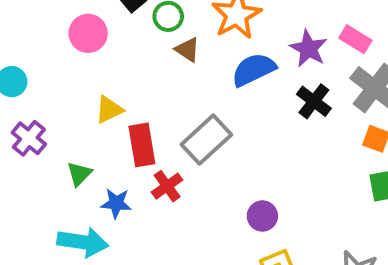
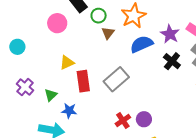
brown triangle: (187, 50) -> (108, 33), turned 32
purple cross: (29, 138) -> (25, 87), moved
red cross: (167, 186) -> (123, 121), moved

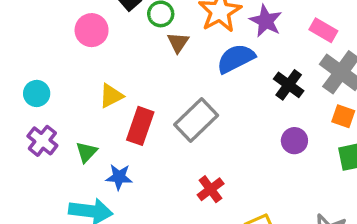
purple star: (170, 34) -> (266, 21), moved
cyan circle: (17, 47) -> (37, 93), moved
red rectangle: (83, 81) -> (140, 126), turned 30
purple circle: (144, 119) -> (294, 141), moved

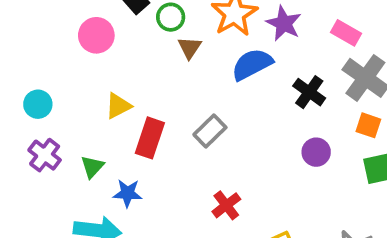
gray rectangle: (196, 120) -> (210, 131), size x0.7

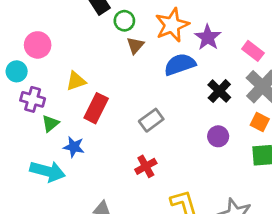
pink circle: (96, 35) -> (38, 45), moved
gray rectangle: (210, 131) -> (151, 120), moved
purple cross: (45, 155) -> (33, 99), moved, turned -30

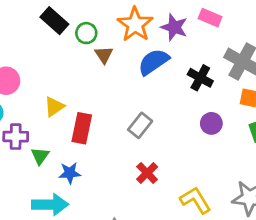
pink rectangle: (253, 51) -> (210, 18), moved

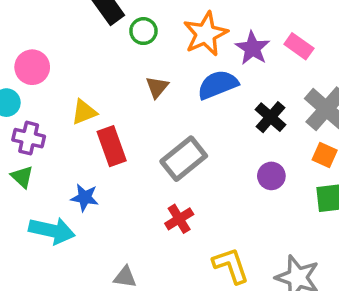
brown triangle: (104, 55) -> (157, 87), moved
gray rectangle: (140, 125) -> (184, 159), size x1.4
red rectangle: (82, 128) -> (112, 146), turned -44
green triangle: (40, 156) -> (22, 177), moved, turned -36

